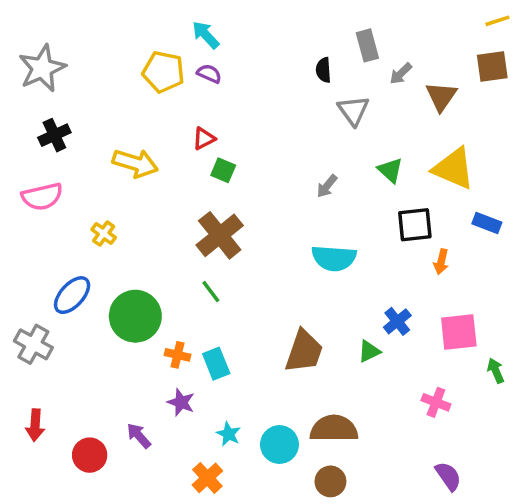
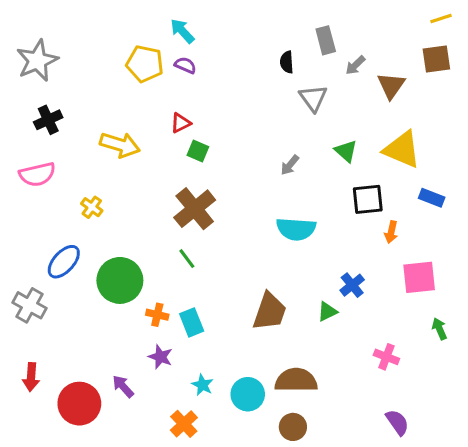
pink square: (459, 332) -> (419, 277), moved
red circle: (90, 455) -> (79, 404), size x1.4

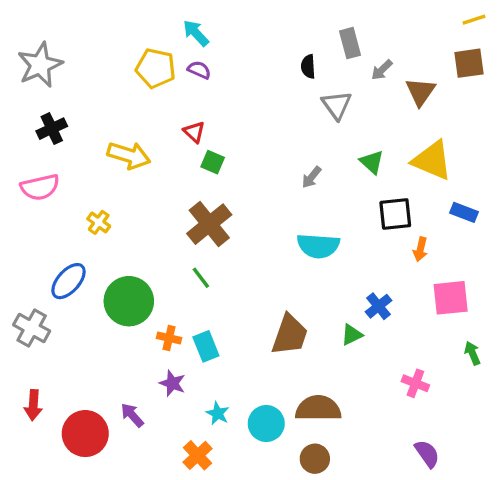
red triangle: (181, 123) -> (194, 132), turned -50

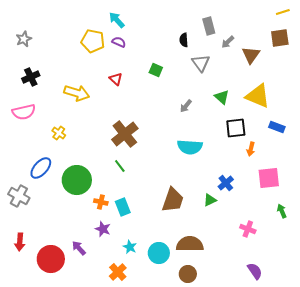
gray star: (40, 65) -> (24, 39), size x0.6
green square: (213, 162) -> (156, 70), moved

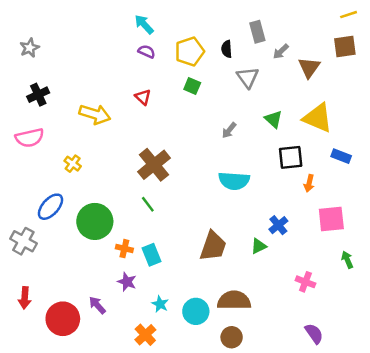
yellow pentagon: (93, 41) -> (190, 51), moved, turned -30

